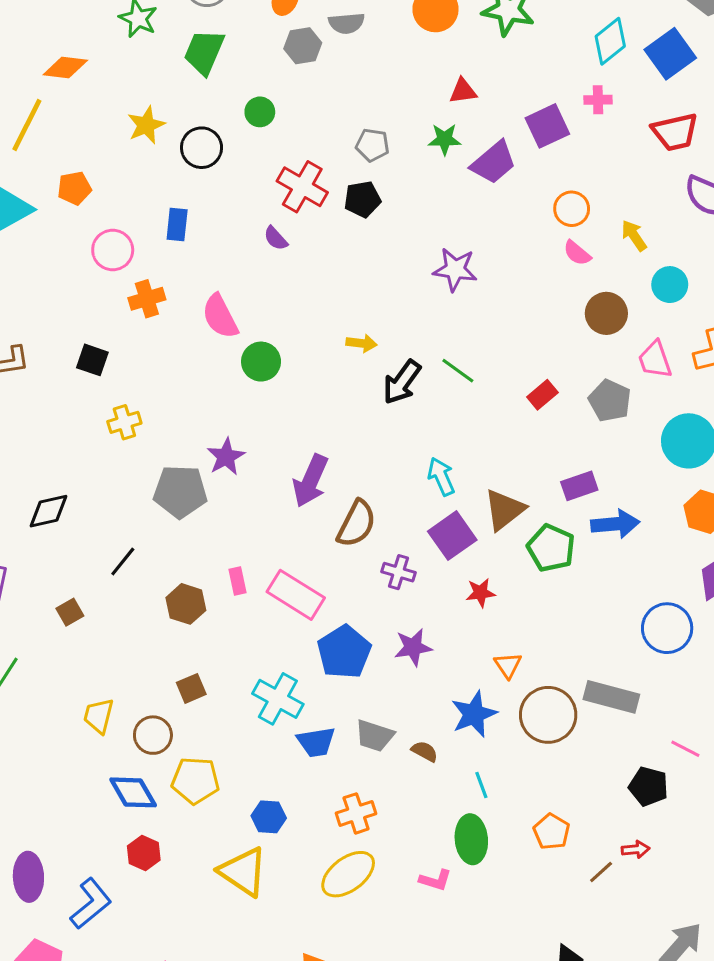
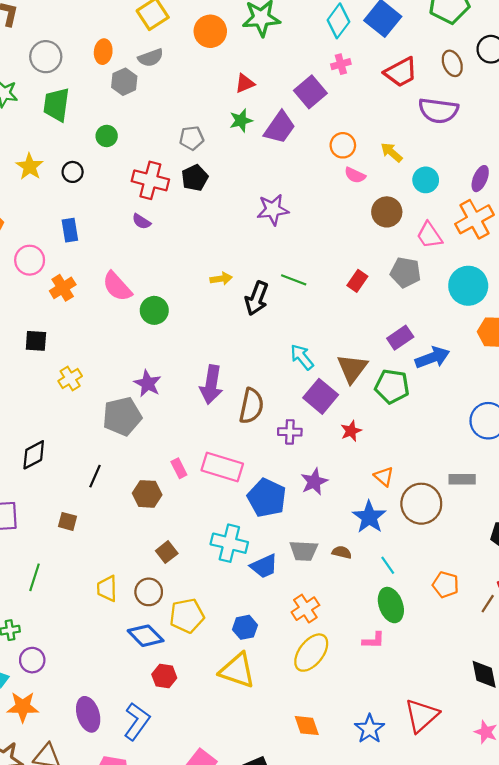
black circle: (202, 148) -> (73, 172), size x0.7
brown square: (70, 612) -> (68, 521), turned -30
gray rectangle: (611, 697) -> (462, 479), size x0.7

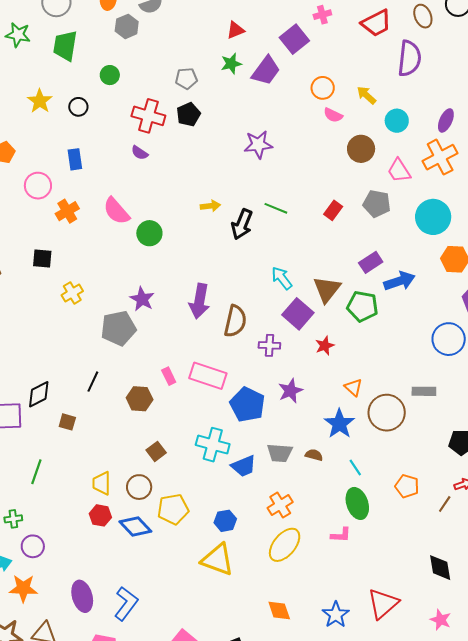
purple semicircle: (438, 111) -> (409, 58), turned -93
black diamond: (34, 455) -> (39, 394), moved
red hexagon: (164, 676) -> (100, 515), moved

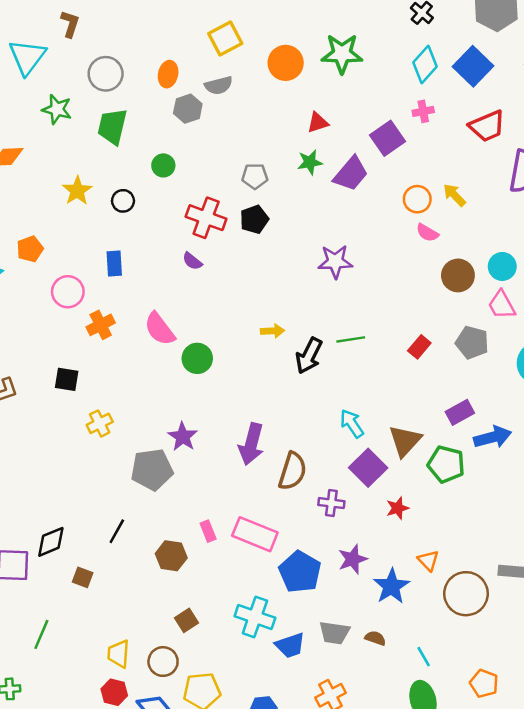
yellow arrow: (366, 95) -> (454, 195), moved
cyan circle: (397, 121) -> (502, 266), moved
green line: (276, 208) -> (351, 339), turned -35
blue star: (339, 424) -> (391, 586), moved

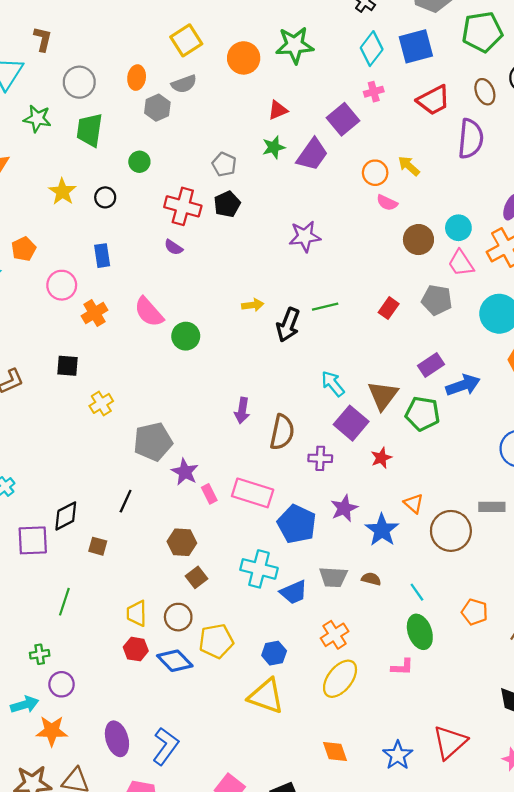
blue square: (473, 66) -> (416, 46), turned 36
gray pentagon: (255, 176) -> (224, 164), turned 30
purple star: (183, 437) -> (185, 472), moved
purple arrow: (251, 444) -> (242, 411), size x0.7
brown hexagon: (171, 556) -> (182, 542), moved

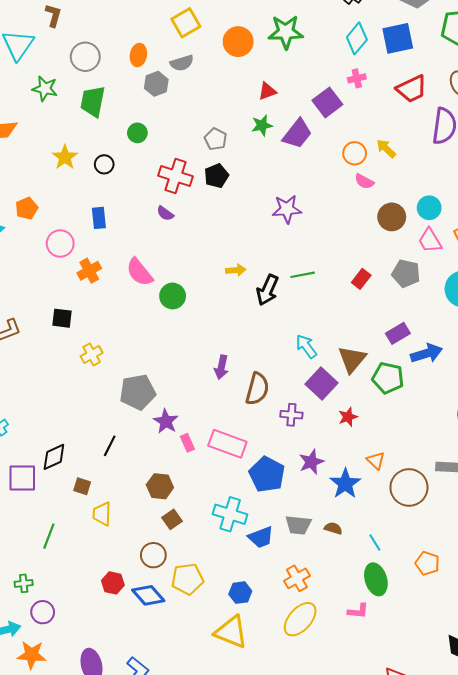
yellow trapezoid: (137, 613) -> (102, 514), moved

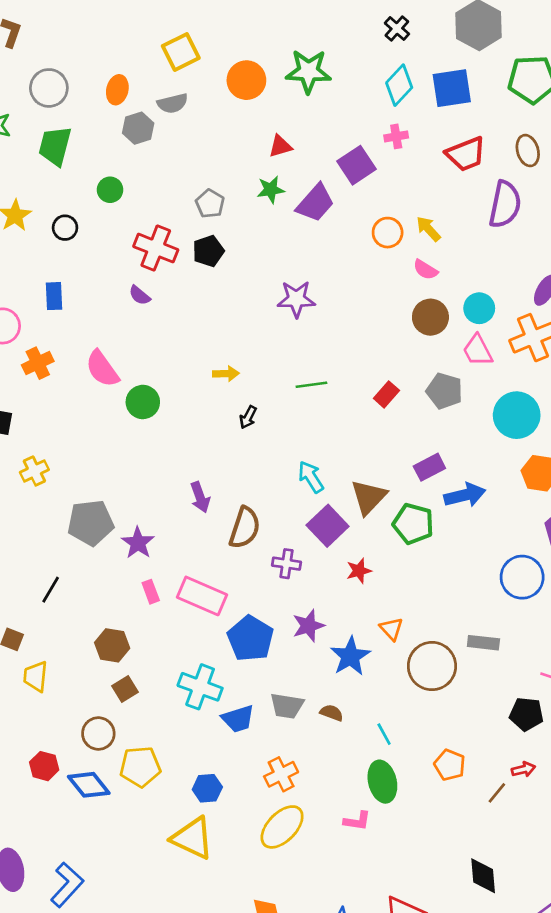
pink semicircle: (364, 181) -> (426, 270), moved
black arrow: (268, 290) -> (248, 417), moved, size x0.6
purple arrow: (221, 367) -> (200, 497), turned -35
purple star: (166, 421) -> (138, 543), moved

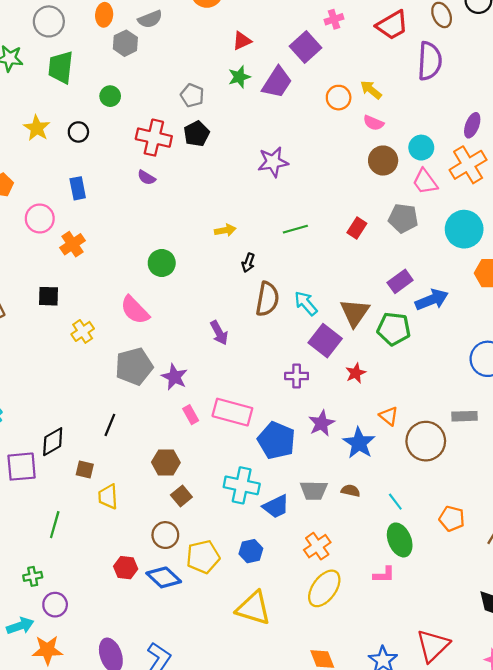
pink semicircle: (102, 369) -> (135, 310), moved
brown semicircle: (245, 528) -> (267, 299), moved
blue hexagon: (207, 788) -> (251, 551), moved

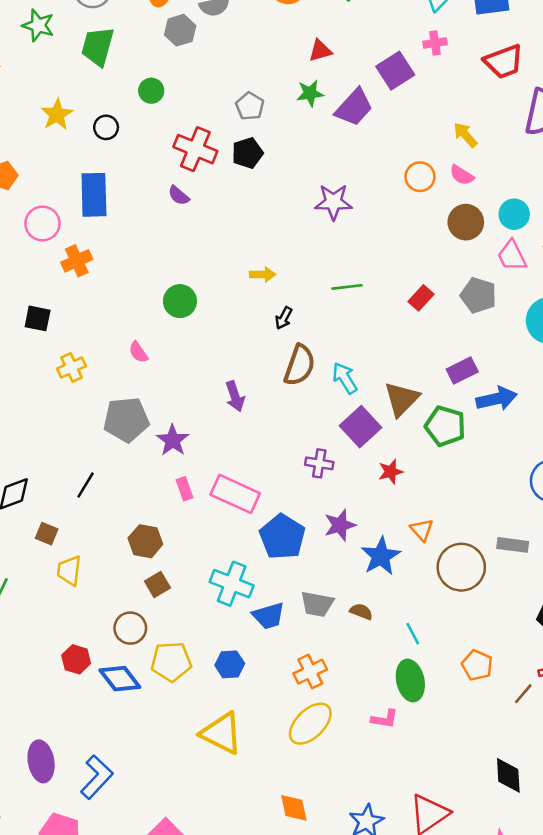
orange circle: (339, 98) -> (420, 177), moved
blue rectangle: (78, 188) -> (94, 195), size x1.6
pink semicircle: (135, 310) -> (138, 352), size x0.6

